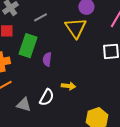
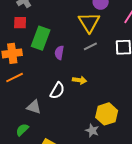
gray line: (41, 17) -> (90, 46), moved
gray triangle: (24, 105) -> (34, 107), moved

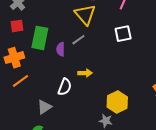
gray line: (90, 46) -> (78, 40), moved
gray triangle: (34, 107) -> (44, 107), turned -42

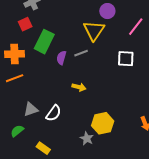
red square: (17, 26) -> (25, 24), turned -32
white semicircle: (65, 87) -> (54, 113), moved

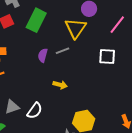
green rectangle: (44, 42) -> (36, 20), moved

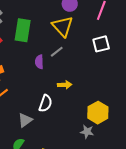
white semicircle: (35, 111) -> (45, 103), moved

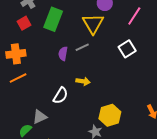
white square: (101, 44) -> (127, 49), turned -30
gray triangle: (25, 120) -> (40, 117), moved

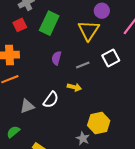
gray line: (82, 47) -> (83, 65), moved
white square: (127, 49) -> (111, 58), moved
gray triangle: (40, 117) -> (27, 106), moved

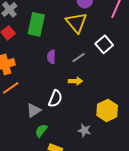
green semicircle: (13, 132) -> (41, 131), moved
gray star: (83, 138) -> (84, 130), moved

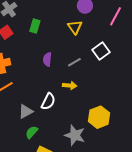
yellow triangle: (76, 23) -> (75, 27), size x0.7
green rectangle: (36, 24) -> (35, 26), size x0.6
gray star: (84, 130) -> (75, 135), size x1.5

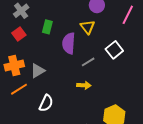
purple semicircle: (47, 59) -> (69, 43), moved, size x1.5
white semicircle: (48, 101) -> (46, 103), moved
gray triangle: (26, 111) -> (38, 71), moved

